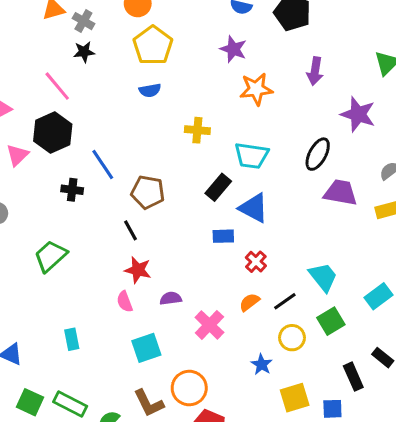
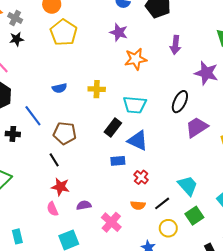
blue semicircle: (150, 90) -> (59, 88), moved
purple trapezoid: (340, 193) -> (197, 127), turned -40
orange semicircle: (249, 302) -> (138, 205), turned -136

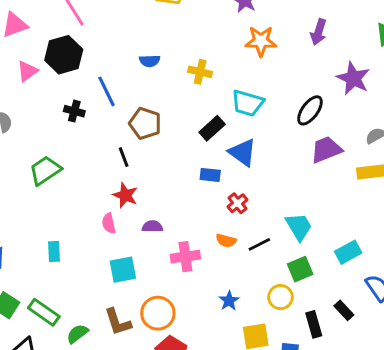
pink cross: (111, 222) -> (185, 257), turned 30
yellow circle: (168, 228) -> (280, 297), moved

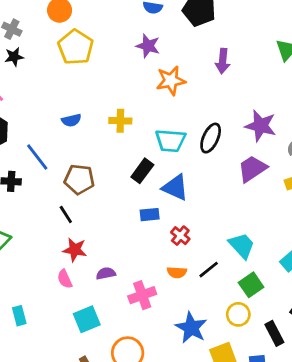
purple star: (353, 78) -> (261, 126), moved
black ellipse: (310, 110) -> (211, 138), moved
blue star: (229, 301) -> (191, 328), size x1.6

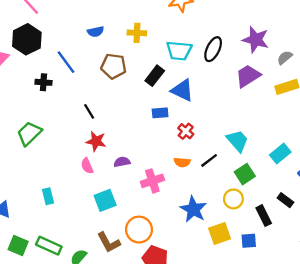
brown pentagon: (79, 179) -> (114, 66), moved

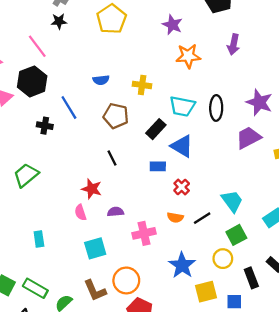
black ellipse: (213, 49) -> (216, 108), turned -30
black line: (89, 111) -> (112, 158), moved

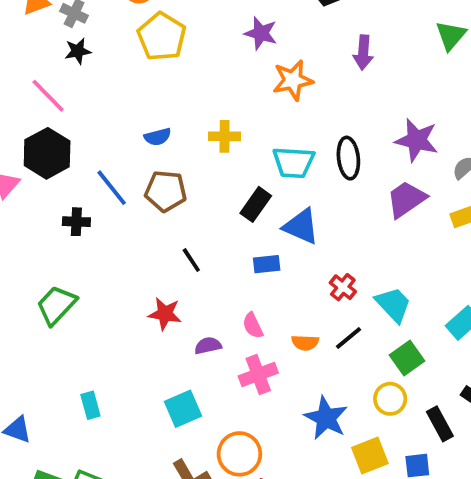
brown pentagon: (116, 116) -> (166, 191), moved
red cross: (182, 187) -> (343, 287), moved
pink semicircle: (80, 212) -> (253, 326), moved

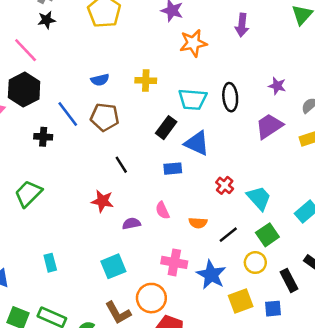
purple star: (417, 140) -> (277, 86), size x0.6
black line: (348, 338) -> (228, 235), moved
pink cross: (258, 374) -> (174, 262), moved, turned 30

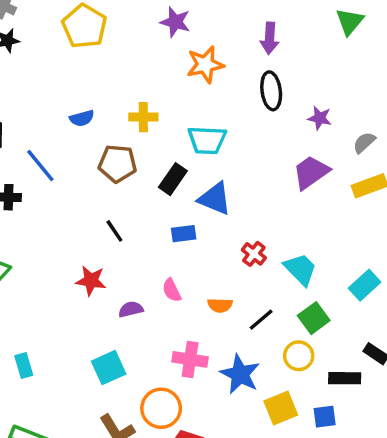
black ellipse: (230, 97) -> (271, 91), moved
brown pentagon: (105, 117) -> (117, 164), moved
black rectangle: (289, 280) -> (345, 378), turned -60

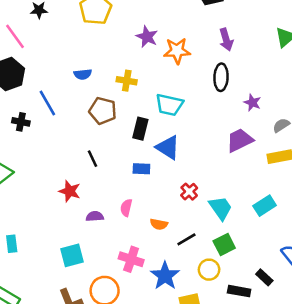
purple star: (175, 22) -> (147, 37), moved
purple arrow: (270, 38) -> (226, 40), turned -30
black rectangle: (173, 179) -> (140, 129), turned -30
cyan rectangle: (365, 285) -> (265, 206), moved
pink semicircle: (172, 290) -> (126, 208), turned 30

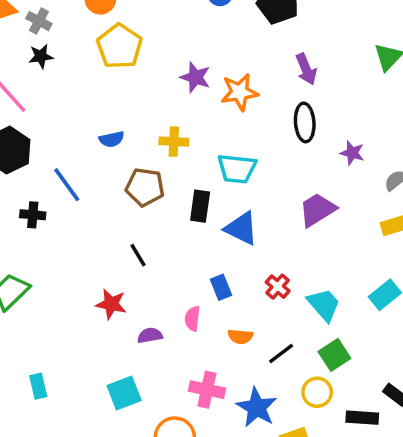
purple trapezoid: (240, 140) -> (317, 210), moved
blue rectangle: (141, 169) -> (221, 287), moved, turned 72

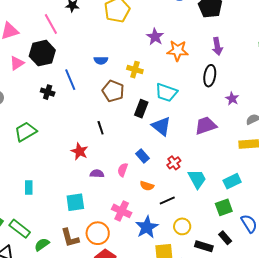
blue rectangle: (221, 287) -> (142, 156), turned -32
green square: (334, 355) -> (224, 207), moved

